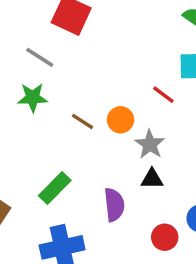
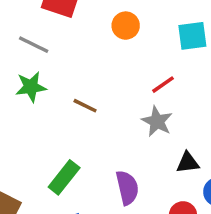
red line: (163, 95) -> (163, 85), moved, turned -65
orange circle: (121, 120) -> (126, 26), moved
black triangle: (152, 179) -> (188, 163), moved

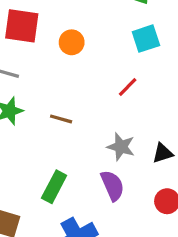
orange circle: (126, 26) -> (72, 42), moved
gray star: (157, 121) -> (121, 147), moved

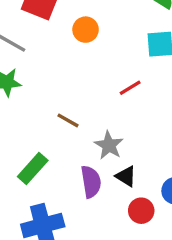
brown line: (61, 119) -> (68, 120), moved
black triangle: (163, 153) -> (126, 176), moved, turned 35

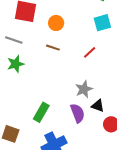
brown line: (68, 120) -> (53, 48), moved
gray star: (109, 145) -> (84, 89), turned 30

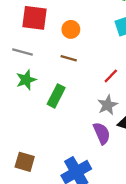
red line: (90, 52) -> (111, 76), moved
green rectangle: (41, 112) -> (56, 96), moved

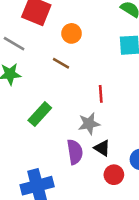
red line: (111, 76) -> (101, 94), turned -63
green rectangle: (56, 96) -> (40, 114), moved

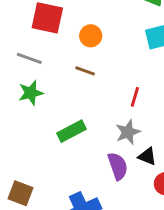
red line: (101, 94) -> (135, 97), turned 30
green rectangle: (40, 114) -> (71, 131), turned 30

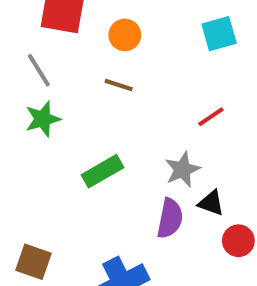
gray line: (29, 58) -> (39, 70), turned 40
red line: (135, 97) -> (211, 117), moved, turned 42
purple semicircle: (118, 166) -> (170, 218), turned 32

